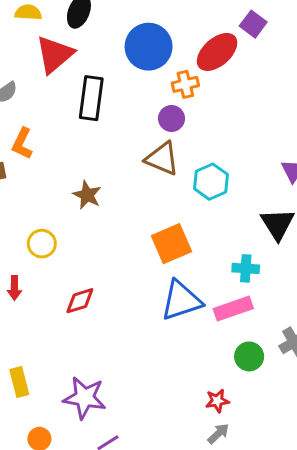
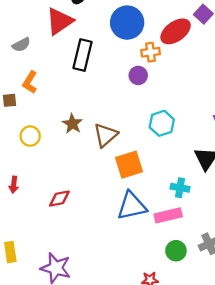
brown triangle: (162, 159) -> (105, 135), moved, turned 50
yellow circle: (42, 244) -> (30, 136), moved

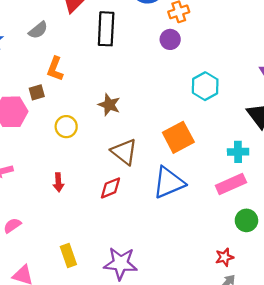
brown triangle: (105, 135) -> (124, 152), moved, turned -30
blue triangle: (132, 206) -> (169, 183), moved

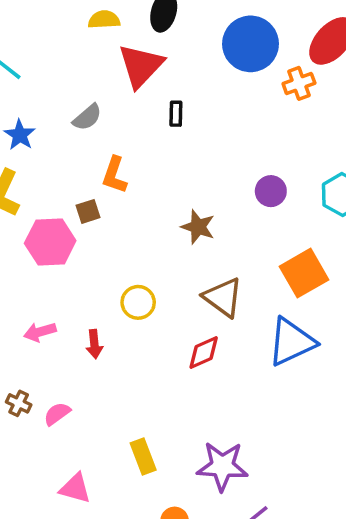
black rectangle: (106, 29) -> (176, 114), moved, size x0.5
purple circle: (170, 39) -> (271, 191), moved
yellow circle: (66, 127) -> (138, 302), moved
red arrow: (58, 182) -> (94, 344), moved

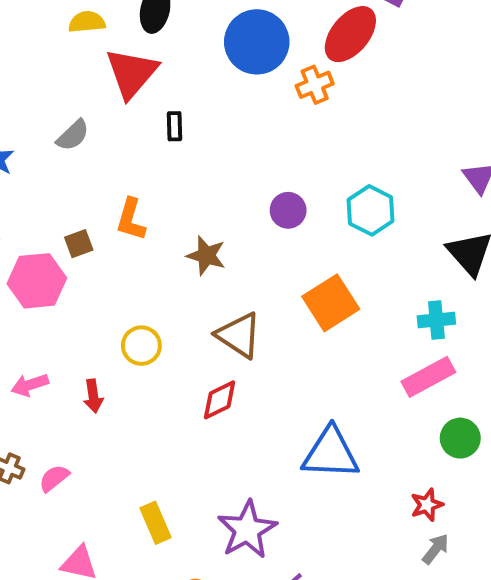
orange L-shape: (115, 175) -> (131, 219), moved
blue triangle: (291, 342) -> (331, 453), moved, turned 30
purple star: (222, 466) -> (247, 530), turned -30

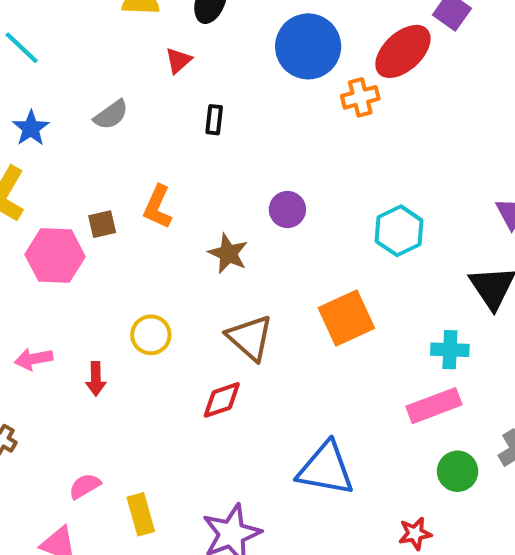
red triangle: (132, 73) -> (178, 60), size x0.5
purple circle: (288, 210) -> (287, 209), moved
pink semicircle: (54, 478) -> (85, 486), moved

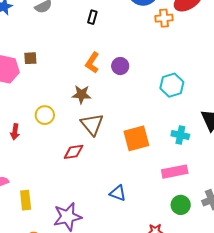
orange L-shape: (158, 207) -> (92, 63), moved
brown star: (228, 253) -> (81, 94), moved, turned -30
orange square: (346, 318) -> (136, 138), moved
cyan cross: (450, 350) -> (180, 135), moved
blue triangle: (326, 469) -> (118, 193), size x0.6

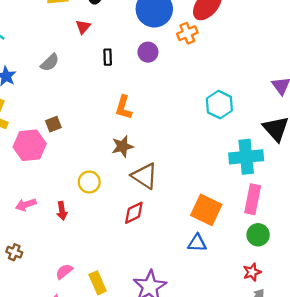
purple circle: (120, 66) -> (148, 52), moved
cyan cross: (180, 135) -> (246, 157), size x1.6
orange square: (136, 138) -> (206, 210), moved, turned -32
pink rectangle: (175, 172) -> (253, 199), turned -50
green circle: (181, 205) -> (258, 235), moved

